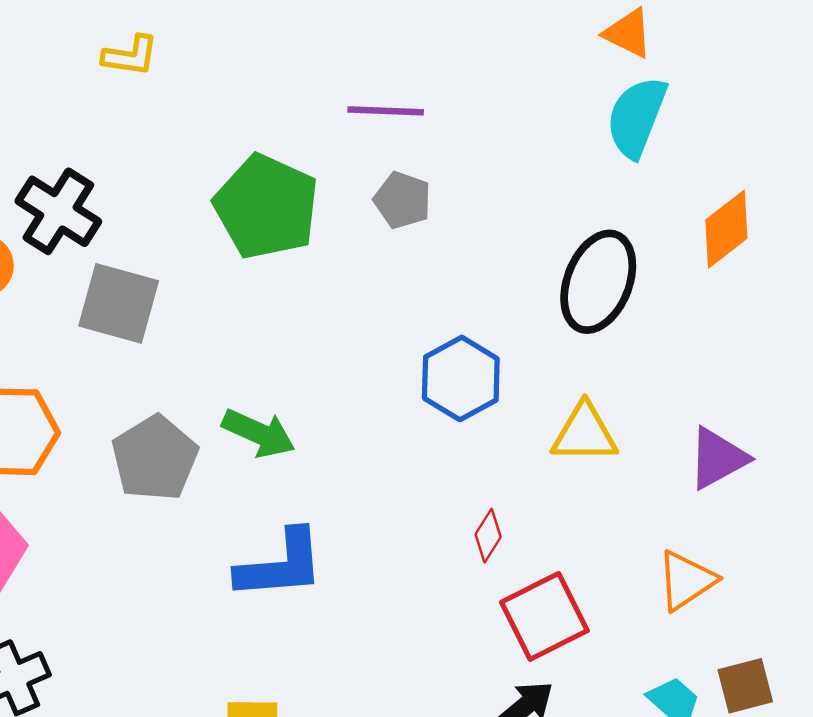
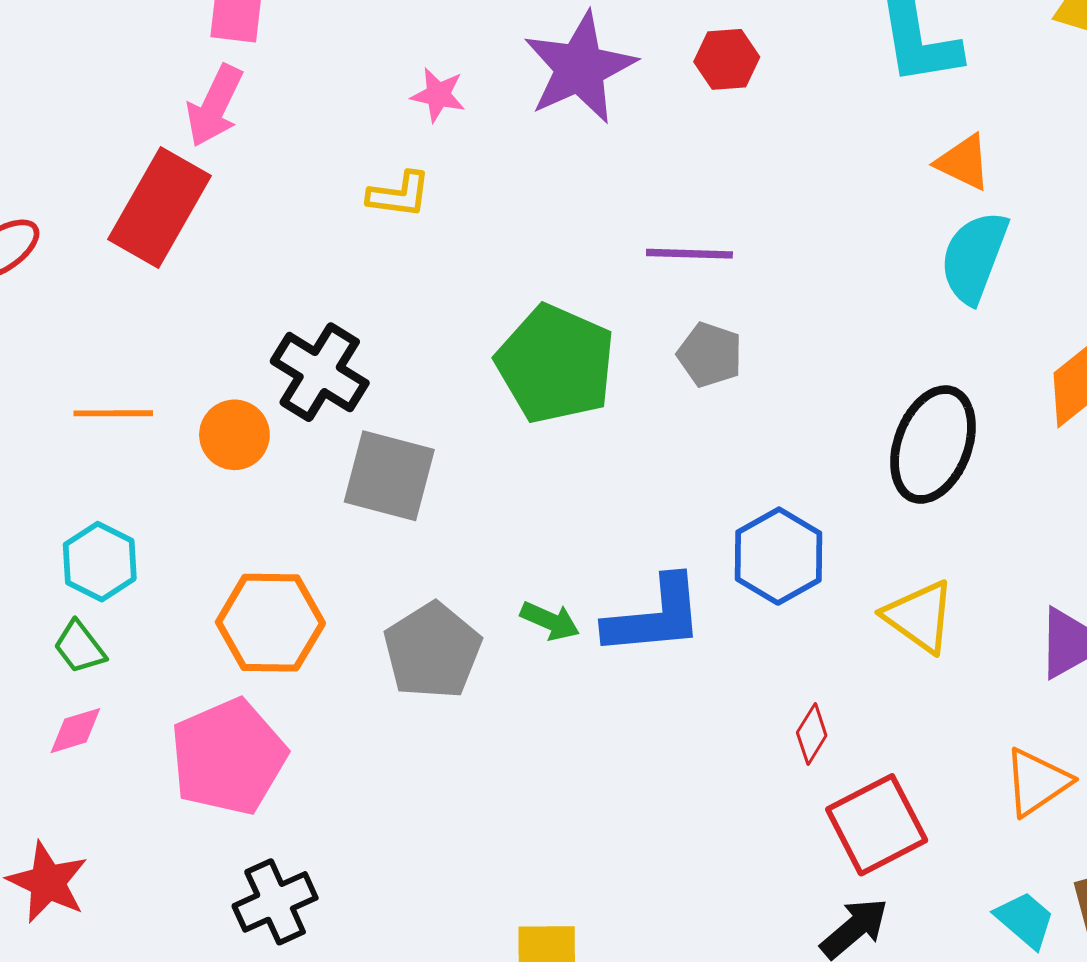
green arrow: (259, 433) -> (550, 621), size x0.7
yellow triangle: (584, 433) -> (919, 616), turned 36
blue L-shape: (280, 565) -> (654, 616), moved

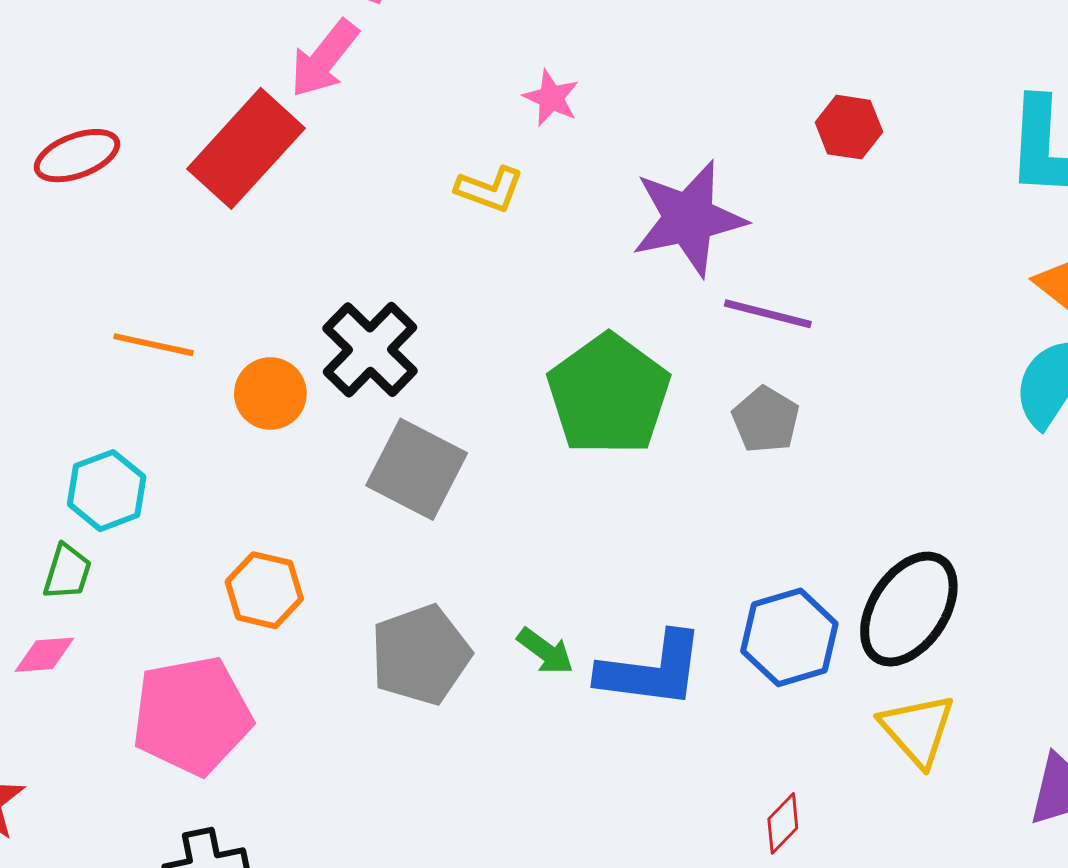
purple star: (580, 68) -> (689, 218), moved
black ellipse: (933, 445) -> (909, 609), moved
orange hexagon: (270, 623) -> (264, 590), size x0.7
green trapezoid: (80, 647) -> (67, 572), turned -138

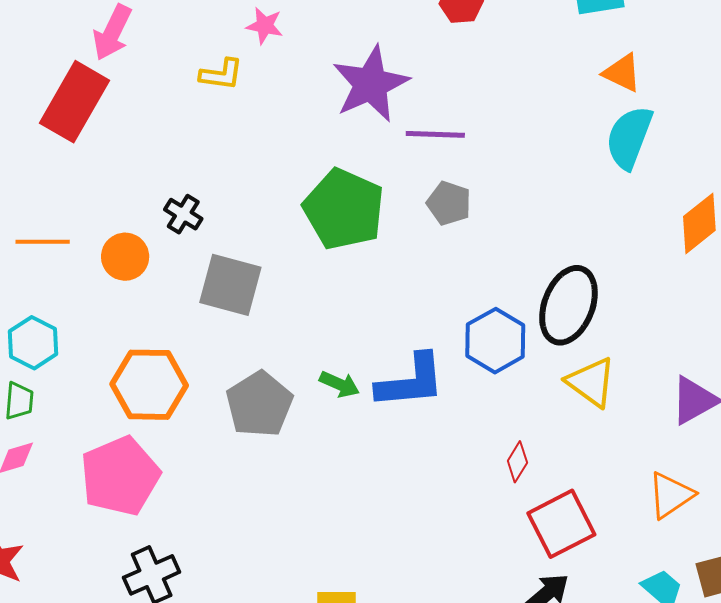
yellow L-shape: (490, 189) -> (221, 74), moved
black cross: (370, 350) -> (183, 214), size x0.6
orange hexagon: (264, 590) -> (149, 385), size x1.5

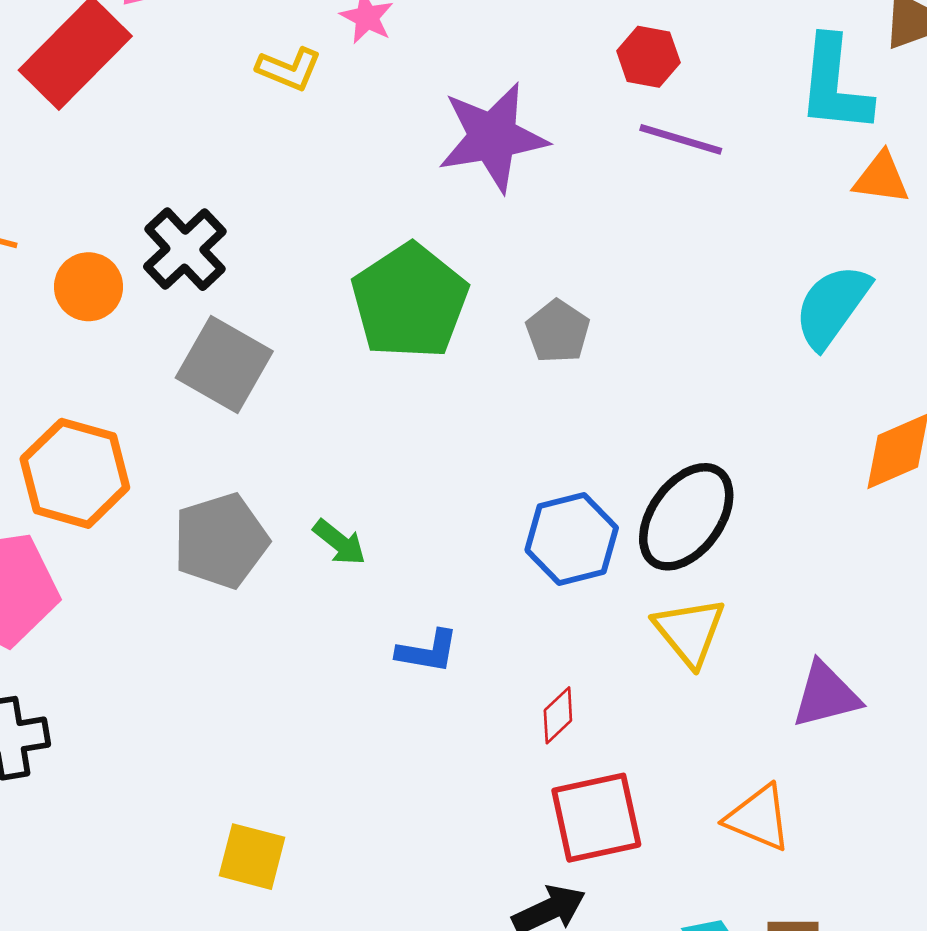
orange triangle: (622, 73) -> (881, 178), moved, turned -33
purple line: (435, 134) -> (681, 139), moved
black cross: (183, 214) -> (185, 249), size x1.5
blue L-shape: (411, 381) -> (428, 651), moved, size x0.6
orange triangle: (671, 495) -> (759, 818), turned 42

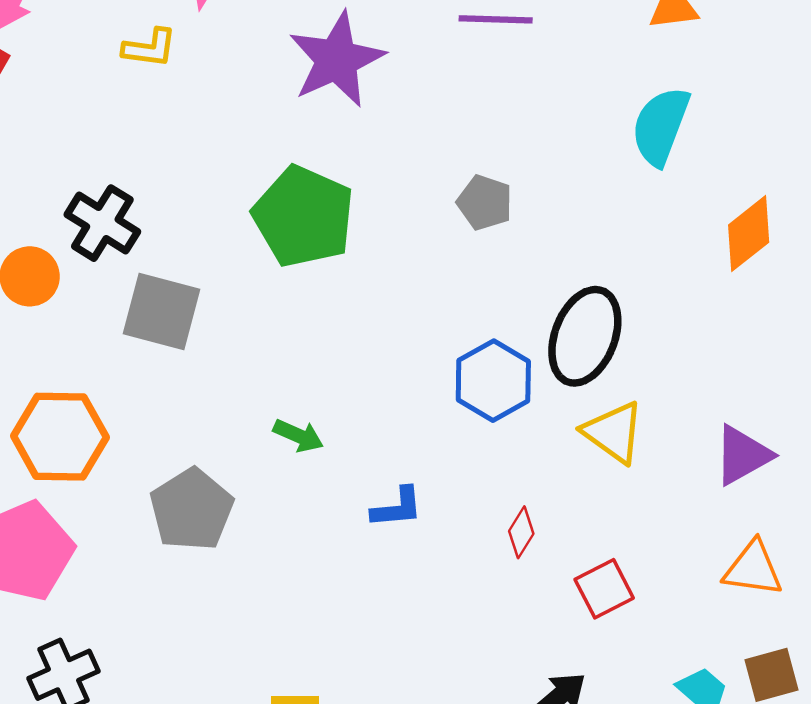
gray pentagon: (558, 331) -> (485, 203), moved
gray pentagon: (221, 541) -> (192, 510), moved
red square: (596, 818) -> (604, 589), moved, size x0.7
orange triangle: (759, 818) -> (753, 569), moved

